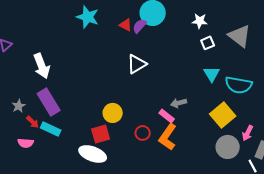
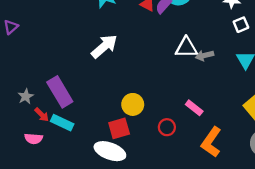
white triangle: (137, 64) -> (186, 47), moved, turned 30
white arrow: (42, 66) -> (104, 46), moved, turned -110
gray arrow: (179, 103) -> (204, 55), moved
orange L-shape: (168, 137) -> (211, 142), moved

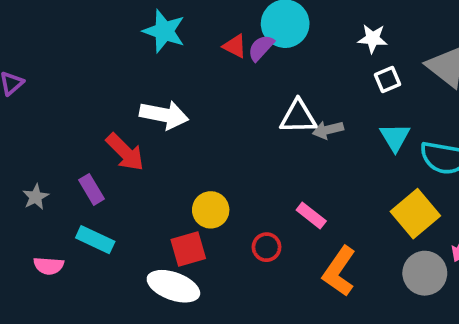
white arrow: (104, 46) -> (164, 115), turned 52
purple rectangle: (60, 92) -> (91, 189), size x0.6
red arrow: (42, 115) -> (125, 152), moved, size x1.6

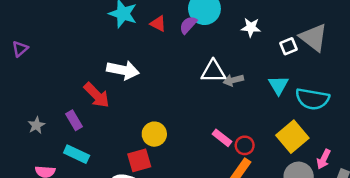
white star: (373, 39) -> (251, 27), moved
red triangle: (235, 46) -> (158, 24), moved
white square: (388, 80) -> (289, 46), moved
red circle: (267, 247) -> (245, 145), moved

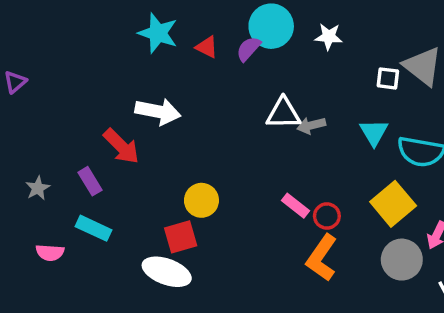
white star: (251, 27) -> (329, 37), moved
white square: (289, 46) -> (388, 78), turned 30

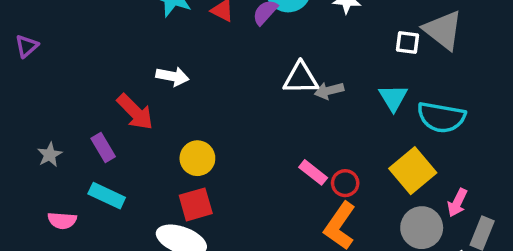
white arrow: (158, 111) -> (173, 76), size x0.7
yellow circle: (201, 200) -> (197, 158), moved

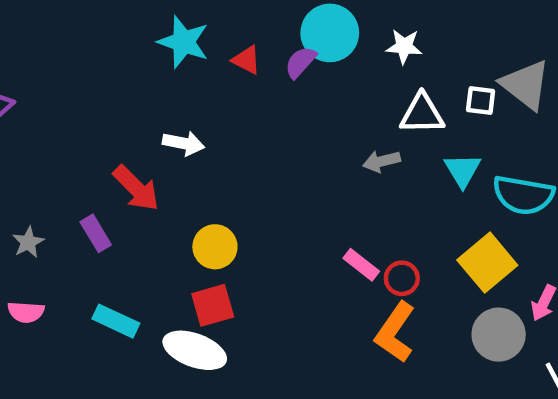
white triangle: (301, 78) -> (422, 114), moved
cyan rectangle: (107, 196) -> (116, 321), moved
pink semicircle: (62, 221) -> (26, 312), moved

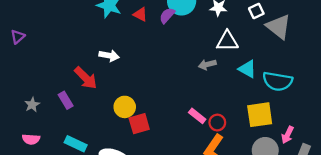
white square: (481, 100) -> (256, 11), moved, turned -32
cyan triangle: (463, 170) -> (247, 69), turned -30
yellow square: (487, 263) -> (260, 115), turned 32
red square: (213, 305) -> (139, 124), moved

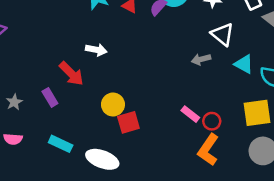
white triangle: (227, 41) -> (222, 34), turned 40

